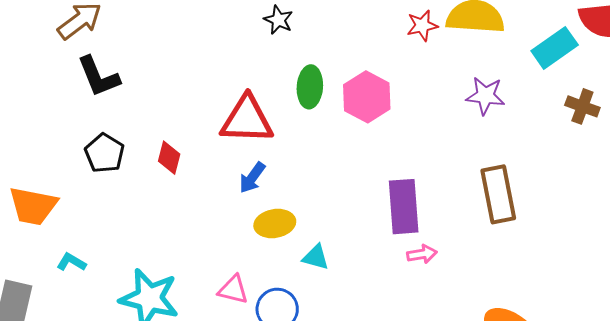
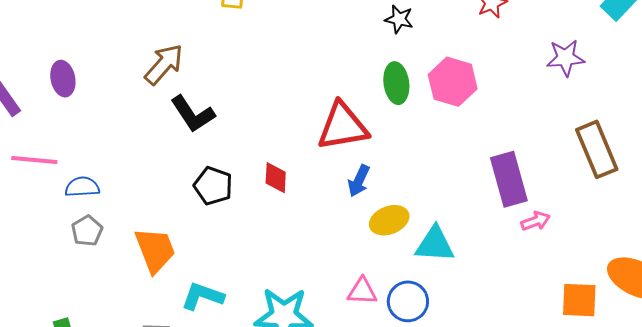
black star: (278, 20) -> (399, 19), moved
orange trapezoid: (33, 206) -> (155, 250), turned -111
cyan triangle: (316, 257) -> (435, 244), size x1.5
cyan L-shape: (71, 262) -> (203, 296), size x1.5

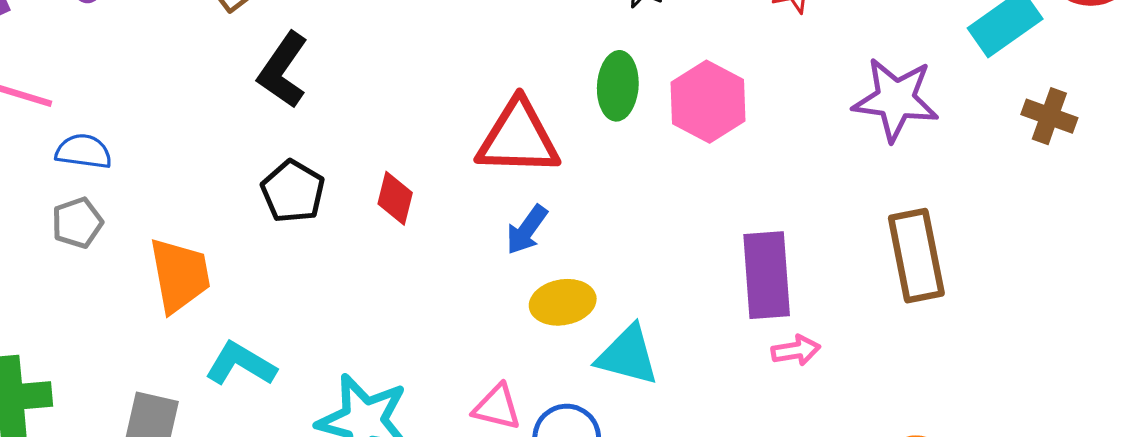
purple star: (566, 58) -> (896, 99), size x1.4
black L-shape: (193, 114) -> (283, 70), turned 57

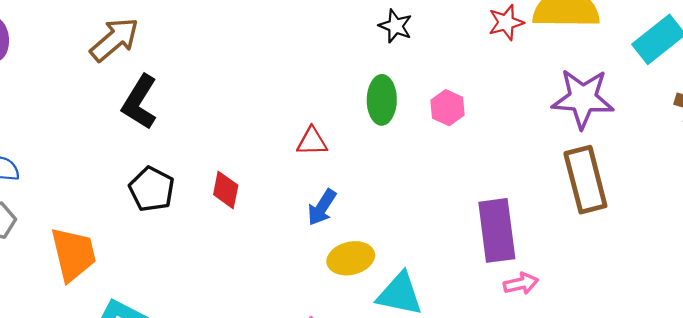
pink hexagon: (708, 102) -> (448, 108), size x0.6
red triangle: (518, 138) -> (312, 141), size x0.5
brown rectangle: (916, 256) -> (585, 180), moved

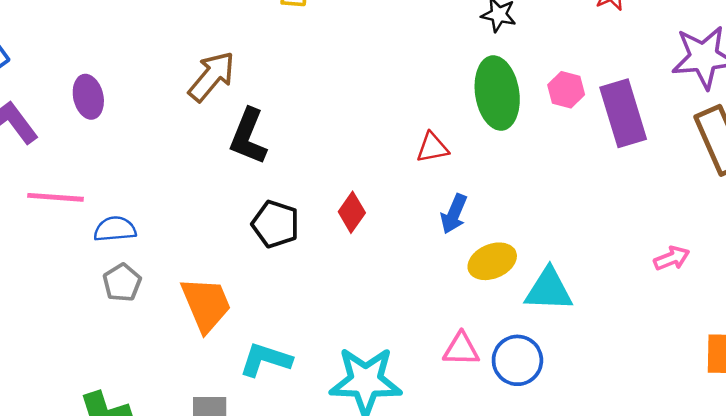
green ellipse: (382, 100) -> (497, 93), size x1.4
red diamond: (226, 190) -> (352, 212), turned 33
purple rectangle: (497, 230) -> (623, 113), moved

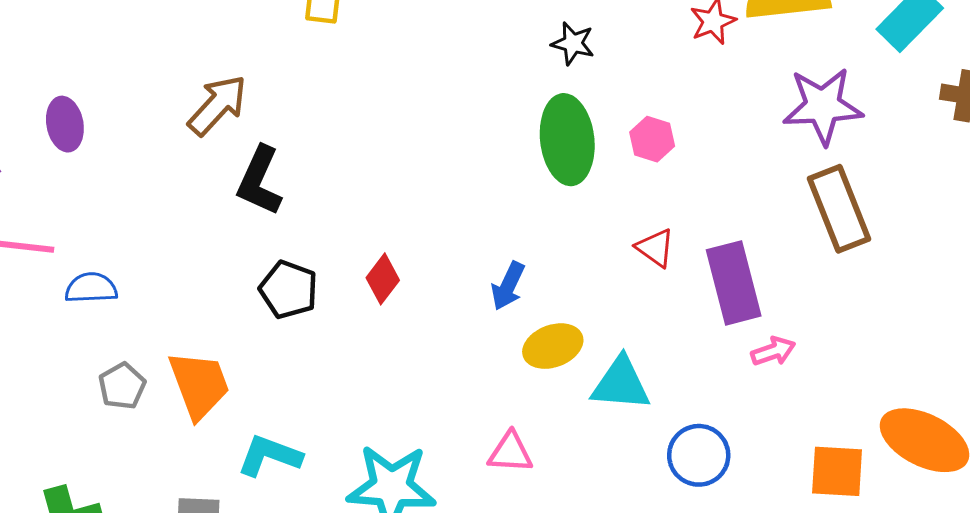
purple rectangle: (623, 113) -> (734, 283), moved
red triangle: (432, 148) -> (655, 248), moved, turned 44
gray pentagon: (122, 283) -> (122, 386), moved
blue circle: (517, 360) -> (699, 455), moved

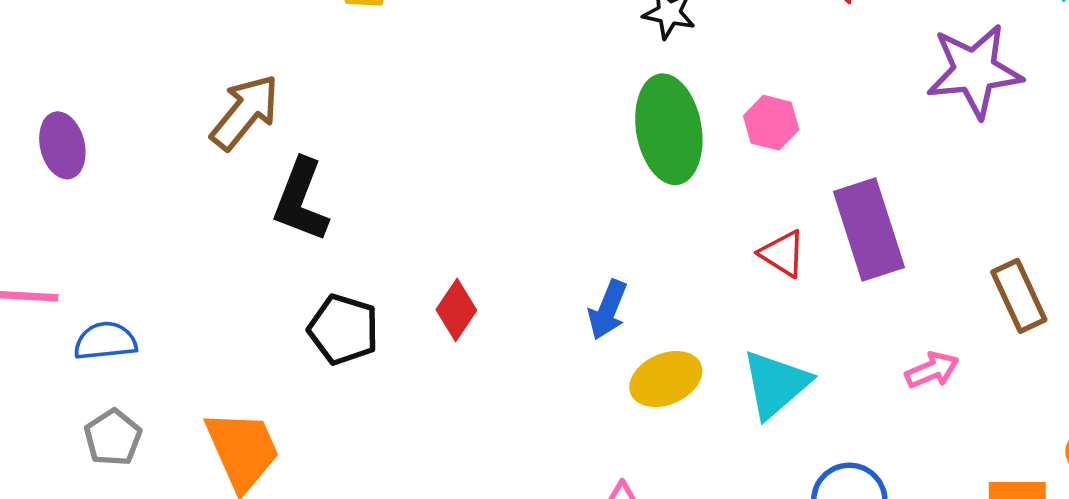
brown rectangle: (839, 209) -> (1019, 296), moved, size x0.7
purple rectangle: (734, 283) -> (869, 229), moved
cyan triangle: (621, 384) -> (776, 384), moved, turned -42
gray pentagon: (122, 386) -> (113, 438), moved

